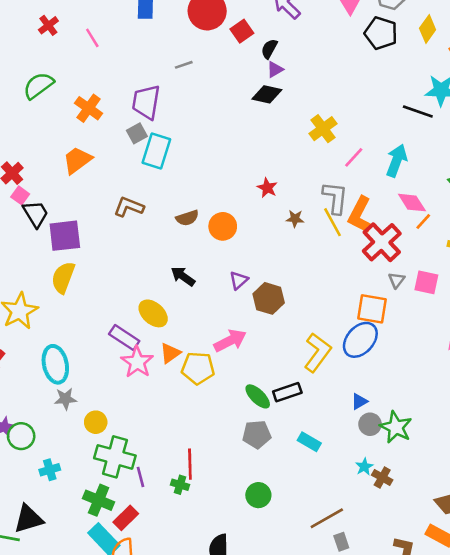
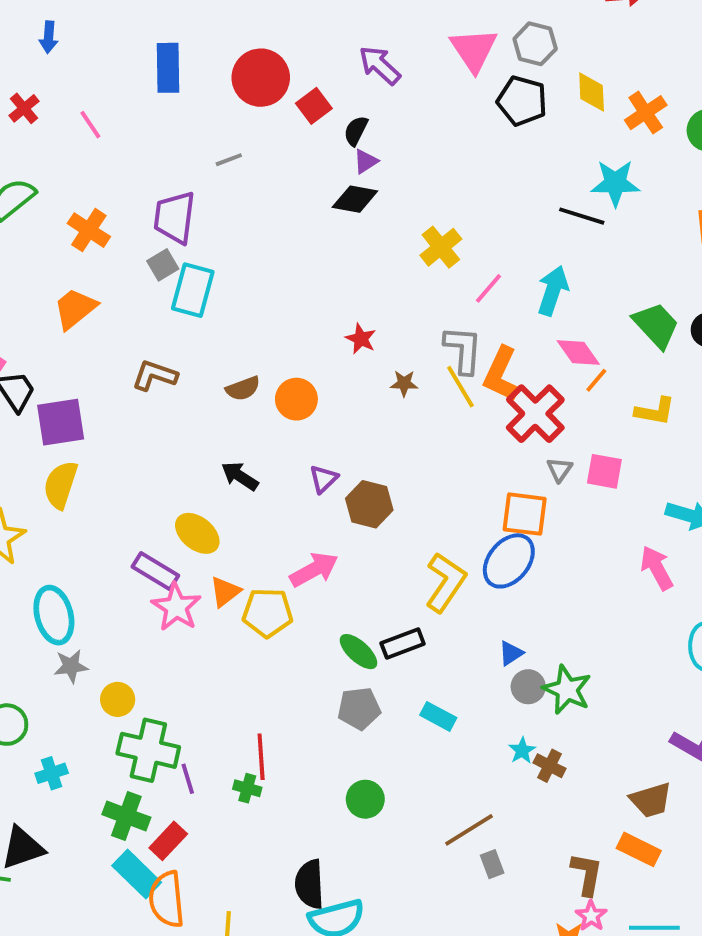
yellow diamond: (428, 29) -> (592, 92), turned -36

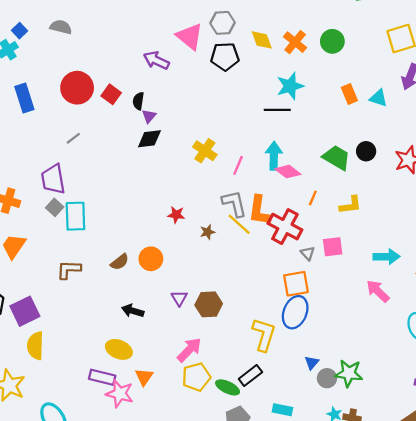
purple arrow: (380, 65) -> (156, 60), moved
pink diamond: (578, 353) -> (288, 172), moved
yellow pentagon: (268, 613) -> (196, 377), moved

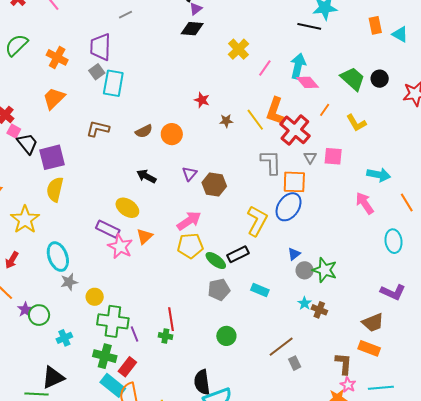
gray L-shape: (234, 204) -> (271, 162), moved
yellow L-shape: (350, 205) -> (356, 123), turned 55

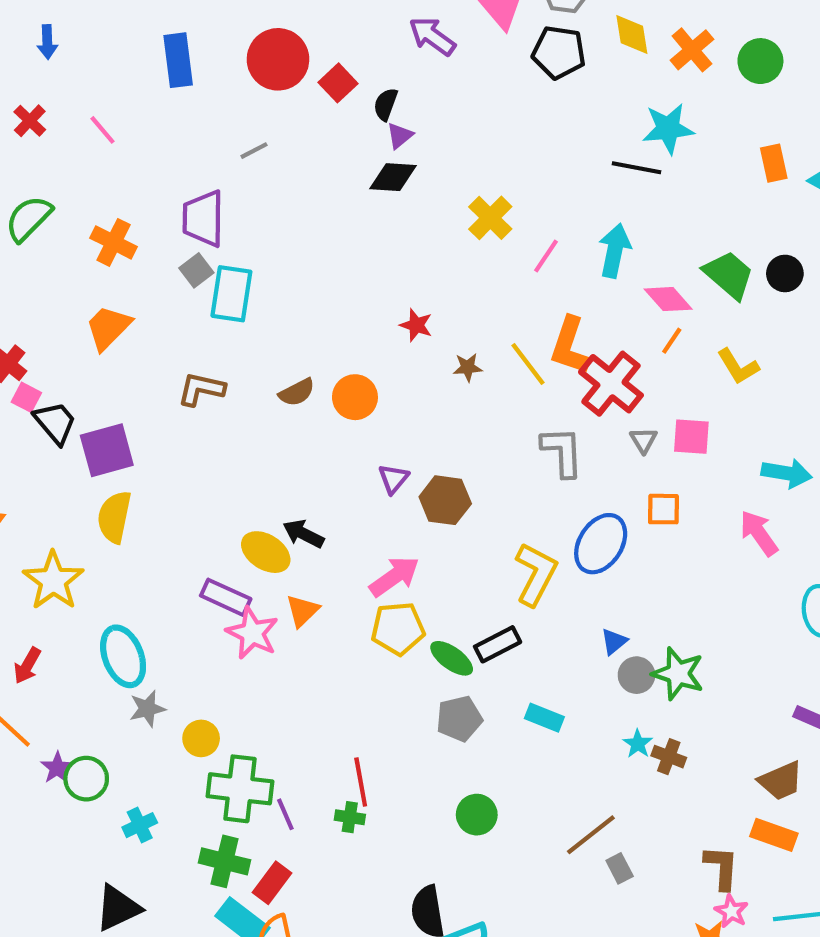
pink diamond: (307, 82) -> (668, 299), moved
black arrow: (146, 176) -> (303, 534), moved
orange square: (294, 182) -> (663, 509), moved, size x0.7

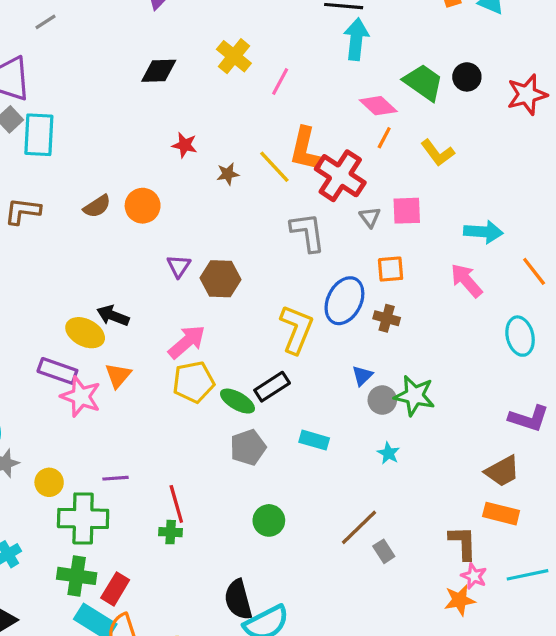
black diamond: (393, 177) -> (159, 71), moved
cyan arrow: (615, 251) -> (356, 39), moved
brown cross: (669, 757) -> (387, 318), moved
purple line: (285, 814) -> (115, 478), moved, turned -65

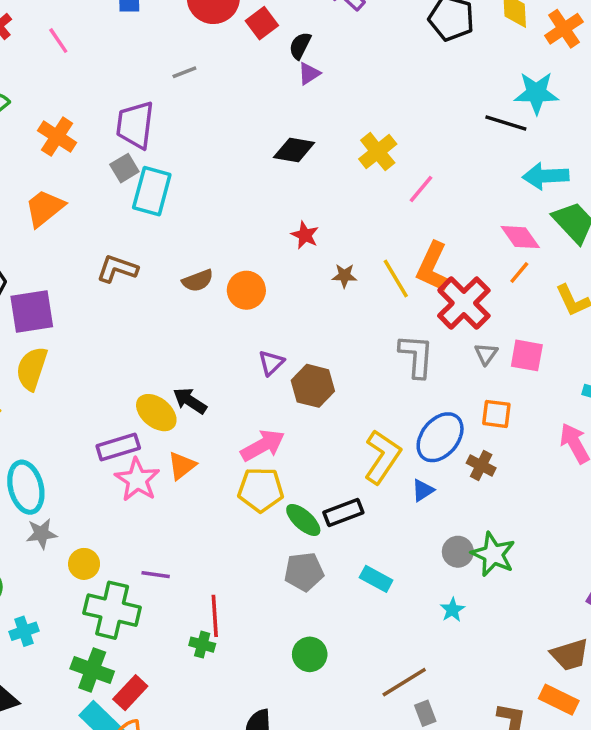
cyan arrow: (356, 39) -> (546, 176), moved, turned -111
purple rectangle: (57, 371) -> (118, 447), turned -48
blue triangle: (362, 376) -> (423, 490), moved

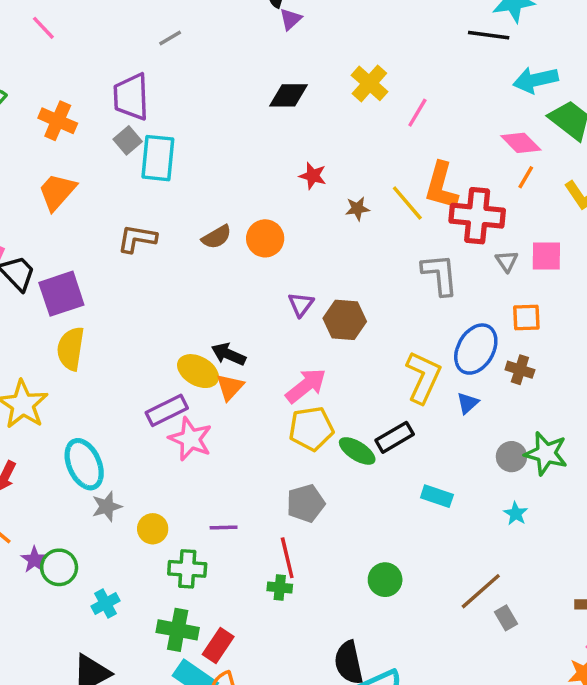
red cross: (464, 303) -> (477, 216), turned -30
orange triangle: (182, 466) -> (230, 387), moved
gray pentagon: (304, 572) -> (306, 503), moved
green cross: (112, 610) -> (187, 569), size x0.7

